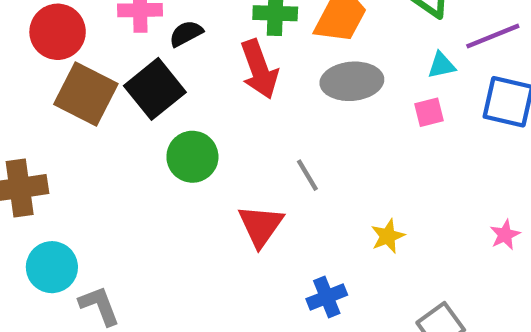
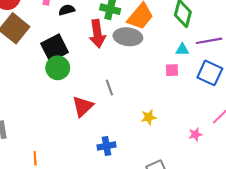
gray ellipse: (352, 81) -> (128, 37), moved
black square: (155, 89) -> (55, 48), moved
yellow star: (388, 236) -> (149, 117), moved

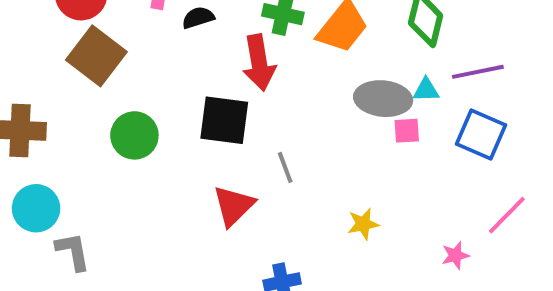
gray ellipse: (128, 37) -> (383, 99), moved
black square: (55, 48) -> (224, 120), moved, turned 36
green circle: (58, 68) -> (134, 135), moved

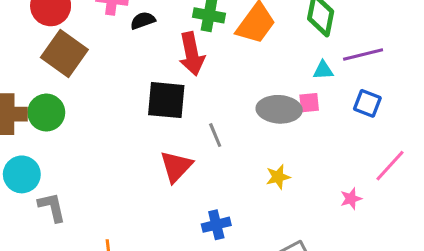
gray ellipse: (383, 99) -> (279, 109), moved
blue square: (481, 134) -> (367, 103), size x0.7
green circle: (134, 135) -> (46, 113), moved

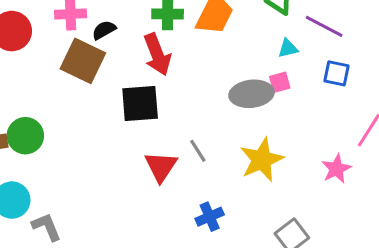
brown square: (64, 54) -> (83, 61), moved
purple line: (363, 55) -> (324, 26), turned 51
gray line: (215, 135) -> (198, 151), moved
yellow star: (278, 177) -> (262, 160), size x1.8
pink star: (351, 199) -> (336, 169), size x1.4

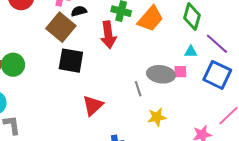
blue square: (336, 73) -> (217, 75), size x1.6
black square: (140, 104) -> (71, 61), moved
gray line: (198, 151) -> (138, 89), moved
yellow star: (262, 160) -> (157, 117), size x0.7

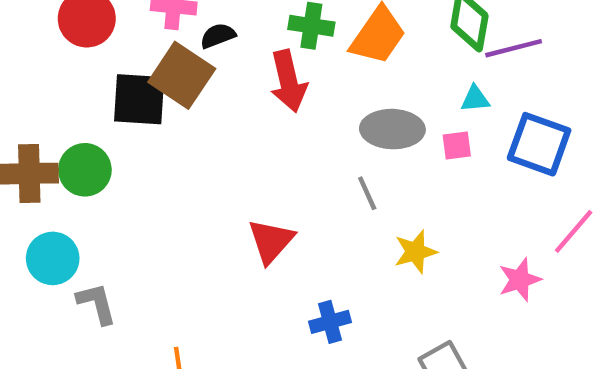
purple line: (217, 44) -> (514, 48), moved, turned -50
black square: (71, 61) -> (139, 99), moved
gray ellipse: (161, 74) -> (392, 129), moved

